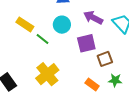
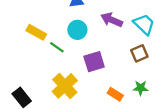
purple square: (86, 43) -> (94, 62), moved
brown square: (105, 59) -> (139, 53), moved

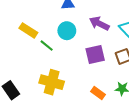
purple square: (94, 62) -> (95, 54), moved
yellow cross: (65, 86) -> (52, 82), turned -35

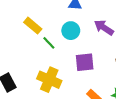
purple square: (95, 54) -> (85, 62), moved

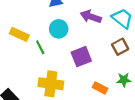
green line: (49, 43) -> (40, 47), turned 32

